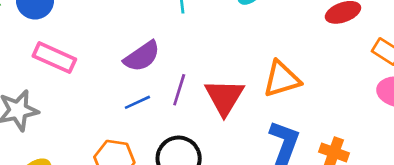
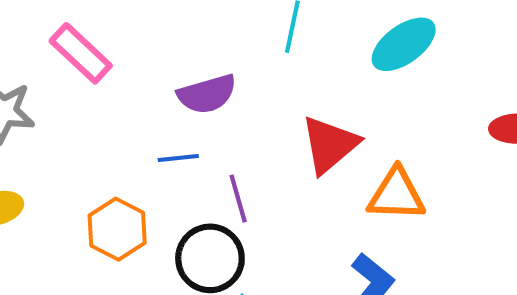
purple line: (179, 90) -> (238, 199), moved, turned -52
red triangle: (224, 97) -> (330, 145), moved

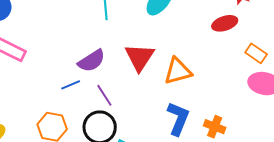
purple semicircle: (207, 94) -> (92, 61), moved

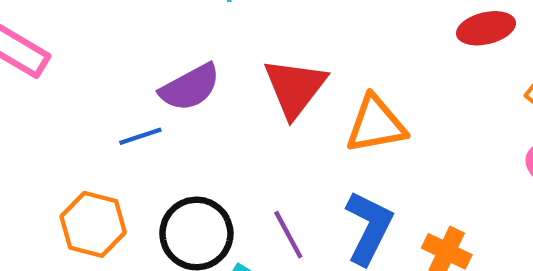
purple line: (104, 95) -> (288, 235), moved

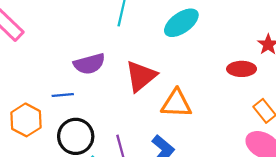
blue line: (140, 136) -> (63, 95), moved

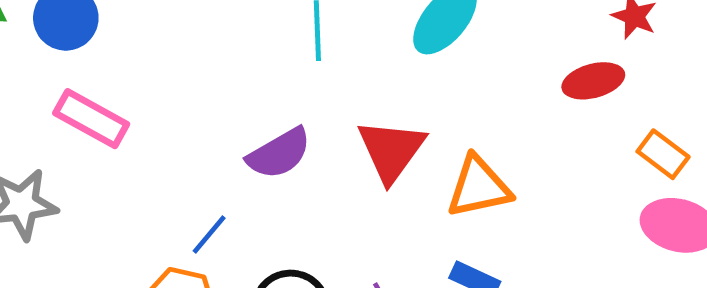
blue line: (63, 95) -> (209, 234), moved, turned -30

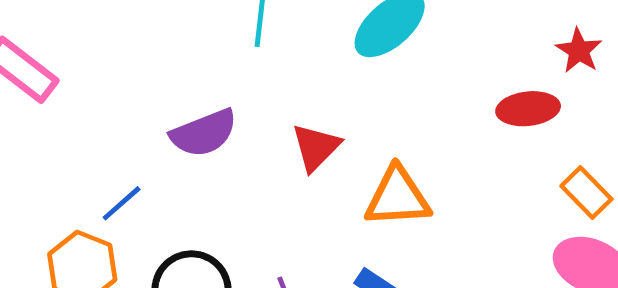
red triangle: (391, 150) -> (316, 147), size x0.7

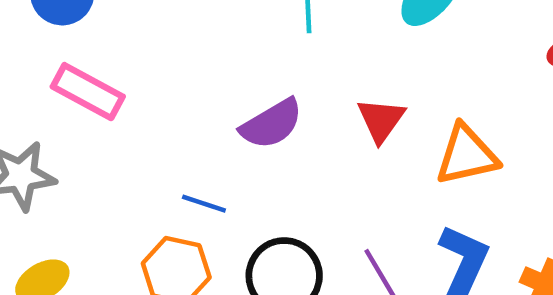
blue line: (122, 203) -> (204, 204), turned 69

